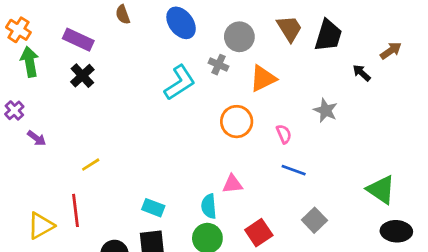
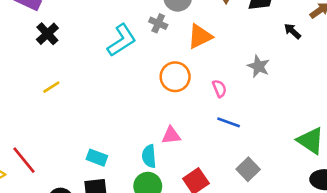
black cross: (82, 76) -> (47, 34), moved
yellow line: (91, 165) -> (51, 87), moved
red line: (75, 210) -> (24, 160), turned -32

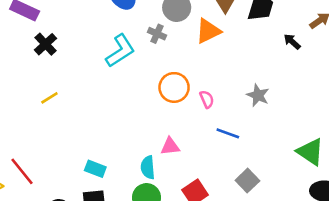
orange triangle: (200, 36) -> (208, 31), moved
gray star: (259, 66) -> (258, 95), moved
pink semicircle: (219, 88) -> (207, 99), moved

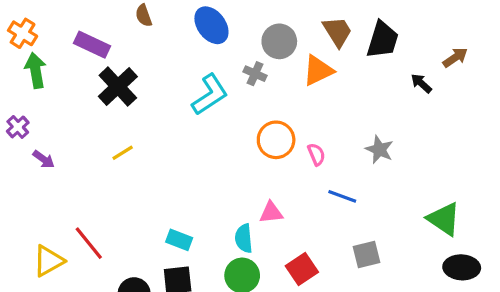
black cross: (46, 44) -> (118, 87), size x1.4
gray square: (247, 181) -> (366, 254), turned 30

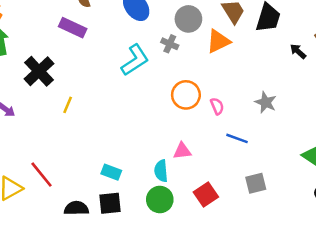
purple rectangle: (92, 45) -> (73, 28), moved
black cross: (118, 87) -> (39, 71), moved
yellow line: (123, 153) -> (68, 105), turned -35

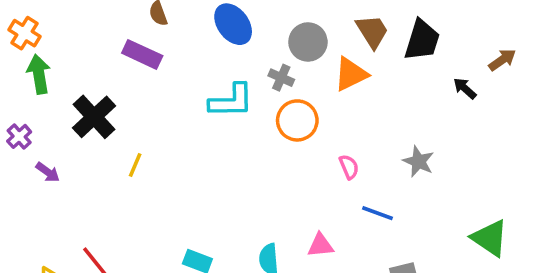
cyan L-shape: (135, 60) -> (231, 101), turned 32
orange circle: (186, 95) -> (297, 120), moved
pink triangle: (182, 151) -> (320, 245), moved

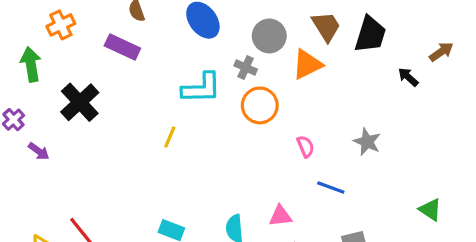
orange cross: (25, 33) -> (61, 25), moved, turned 32
yellow line: (135, 165) -> (170, 137), moved
green triangle: (490, 238) -> (430, 210), size x0.7

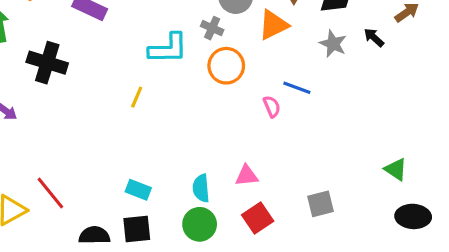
black cross: (80, 102) -> (47, 63), turned -30
gray star: (367, 142) -> (333, 44), moved
blue line: (331, 188) -> (297, 88), moved

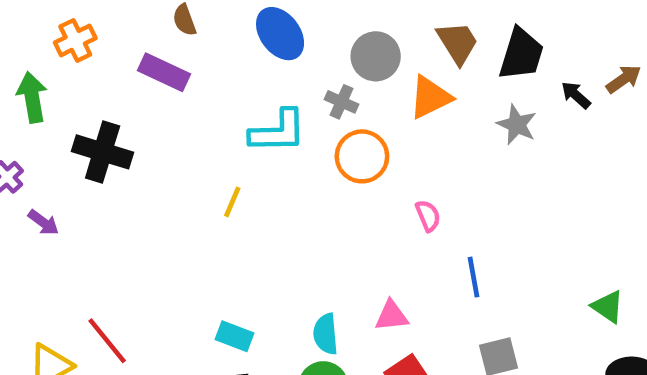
black arrow: (374, 37) -> (576, 95), moved
blue line: (297, 88) -> (473, 277), moved, turned 60

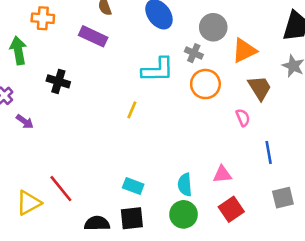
orange cross: (75, 40) -> (43, 18), turned 30
brown trapezoid: (458, 43) -> (260, 88), moved
black cross: (103, 152) -> (58, 81), size x0.7

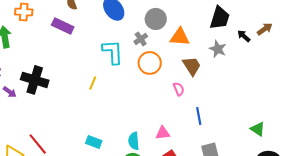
orange triangle: (244, 50) -> (180, 37), turned 30
gray cross: (194, 53) -> (141, 39), turned 32
cyan L-shape: (158, 70) -> (113, 52), turned -92
black cross: (58, 81) -> (35, 80), moved, size x1.5

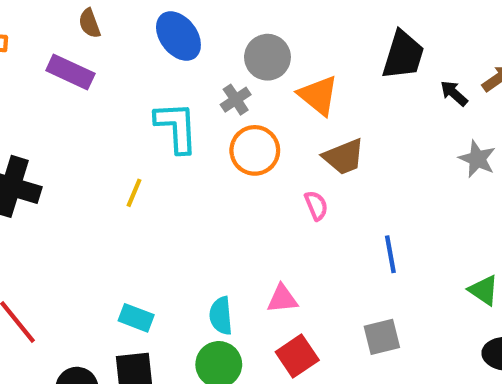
orange triangle: (180, 37) -> (318, 95), turned 35
gray star: (218, 49) -> (477, 159), moved
brown trapezoid: (192, 66) -> (344, 157), turned 100
blue line: (199, 116) -> (390, 254), moved

